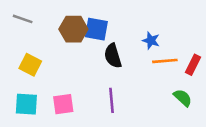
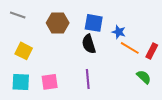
blue square: (96, 29) -> (94, 23), moved
orange line: (165, 61) -> (130, 48), turned 36

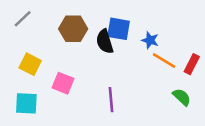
gray line: (18, 15) -> (23, 19), turned -63
black semicircle: (89, 44) -> (105, 41), moved
pink square: (50, 82) -> (63, 83), moved, turned 30

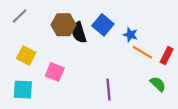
blue square: (119, 29) -> (103, 25), turned 30
black semicircle: (105, 41) -> (79, 33), moved
purple line: (111, 100) -> (108, 90), moved

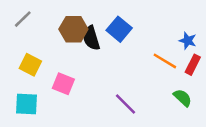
blue star: (130, 35) -> (188, 41), moved
purple line: (108, 90) -> (125, 104), turned -40

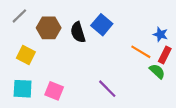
brown hexagon: (73, 29) -> (49, 28), moved
pink square: (63, 84) -> (54, 91), moved
green semicircle: (183, 98) -> (157, 71), moved

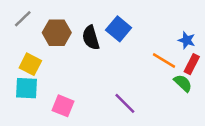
cyan square: (23, 89) -> (26, 88), moved

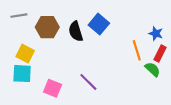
gray line: (23, 19) -> (19, 16), turned 35
orange line: (164, 60) -> (137, 50), turned 42
purple line: (125, 103) -> (88, 82), moved

